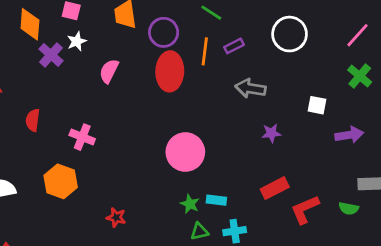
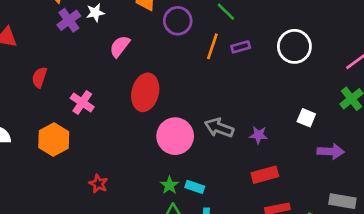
red ellipse: (170, 71) -> (145, 92), moved
gray arrow: (250, 88) -> (219, 128), moved
red rectangle: (275, 188) -> (265, 175), moved

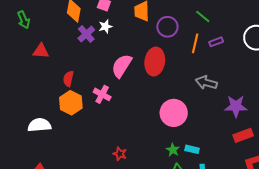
pink semicircle: (120, 46) -> (122, 66), moved, size x1.4
red ellipse: (145, 92) -> (155, 62), moved
gray arrow: (219, 128) -> (206, 83), moved
purple star: (259, 135) -> (236, 106), size x1.6
orange hexagon: (54, 140) -> (71, 103), moved

